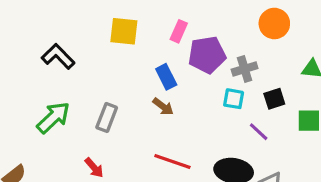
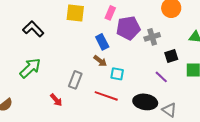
cyan square: (234, 99) -> (117, 74), moved
gray rectangle: (107, 118) -> (75, 80), moved

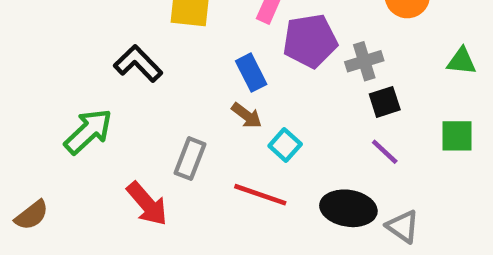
black L-shape: (33, 29) -> (138, 63), moved
black square: (171, 56) -> (385, 102), moved
cyan square: (117, 74) -> (285, 145), turned 32
red arrow: (56, 100) -> (147, 204), size x1.5

